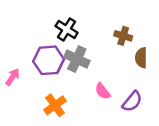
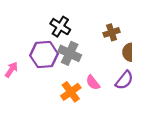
brown cross: (123, 36) -> (112, 32), turned -35
purple semicircle: (132, 101) -> (124, 80), moved
orange cross: (55, 105) -> (71, 92), moved

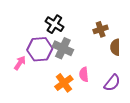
pink arrow: (11, 70) -> (20, 63), moved
purple semicircle: (124, 80) -> (112, 83), moved
pink semicircle: (93, 82) -> (84, 74), turned 32

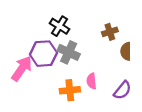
pink arrow: (20, 63) -> (22, 68), size x1.6
orange cross: (64, 83) -> (70, 90), turned 30

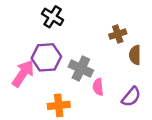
black cross: (59, 26) -> (53, 17), moved
gray cross: (69, 52) -> (81, 68), moved
orange cross: (70, 90) -> (59, 105), moved

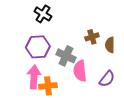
brown cross: (118, 34) -> (92, 37), moved
pink arrow: (23, 73) -> (34, 77), moved, turned -30
pink semicircle: (98, 87) -> (80, 71), size x1.5

